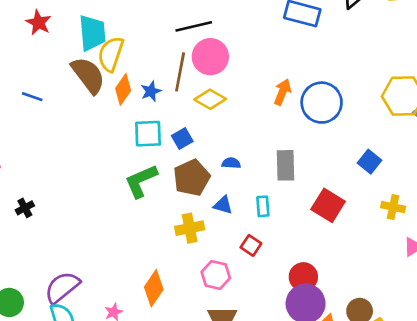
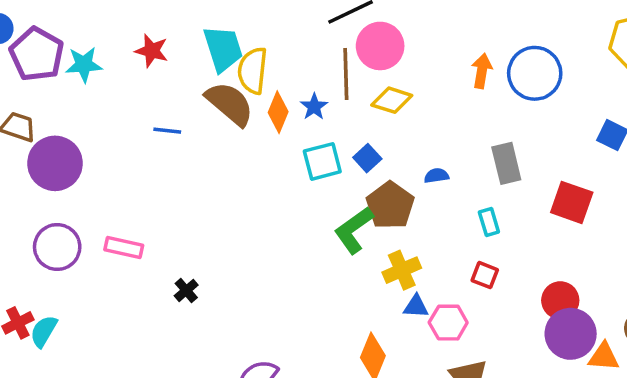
blue line: (32, 97) -> (167, 131), moved
green L-shape: (141, 181) -> (354, 230), moved
blue triangle: (223, 205) -> (416, 306), moved

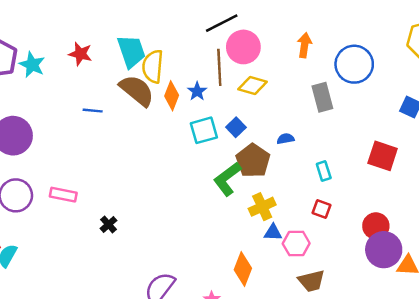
cyan star: (84, 65) -> (32, 65), turned 30
orange arrow: (482, 71) -> (305, 45), moved
gray rectangle: (506, 163) -> (322, 97), moved

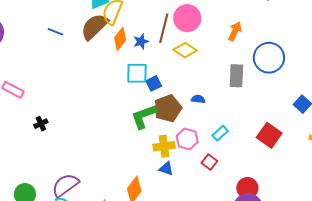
brown semicircle: (137, 90) -> (94, 27), turned -100
blue square: (236, 127) -> (154, 83), moved
cyan rectangle: (324, 171) -> (220, 133), turned 49
pink hexagon: (296, 243) -> (187, 139), moved

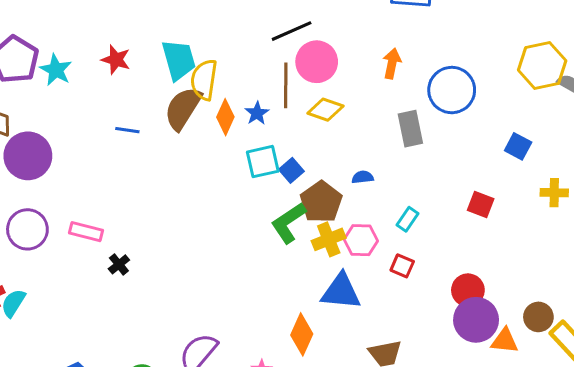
black cross: (41, 124) -> (119, 264), moved
red square: (269, 135) -> (481, 204), size x0.7
yellow cross: (164, 146) -> (329, 239), moved
blue triangle: (166, 169) -> (341, 291), size x1.8

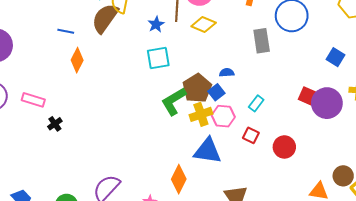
orange diamond: (225, 117) -> (77, 60), moved
blue square: (291, 170) -> (216, 92), moved
red circle: (468, 290) -> (284, 147), moved
purple circle: (476, 320) -> (327, 103), moved

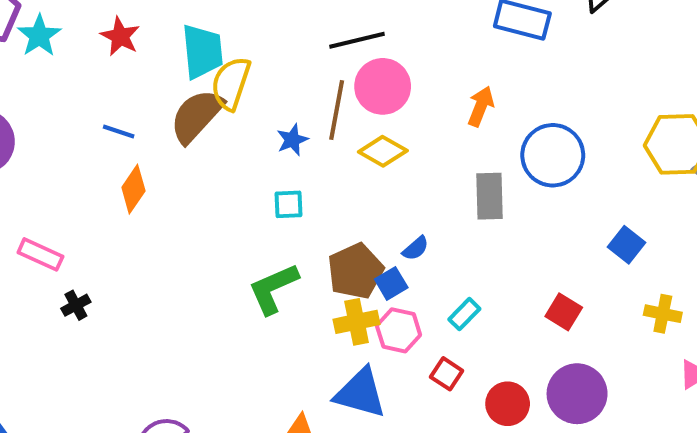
cyan square: (158, 58) -> (289, 204), size x0.7
blue semicircle: (227, 73) -> (416, 248), turned 136
green L-shape: (174, 101) -> (273, 289), moved
purple circle: (327, 103) -> (577, 394), moved

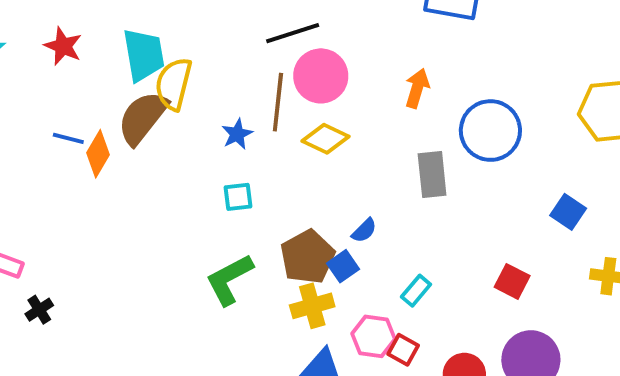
orange diamond: (133, 189) -> (98, 154), moved
pink hexagon: (399, 330) -> (373, 336), moved

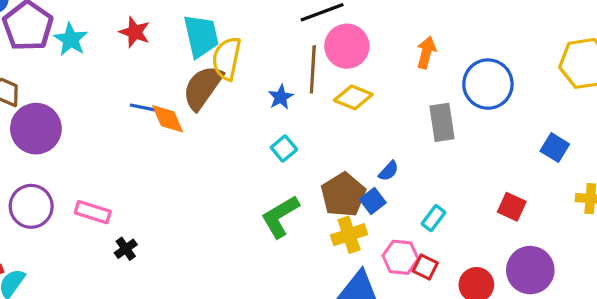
orange diamond: (98, 154) -> (168, 119), turned -51
cyan square: (238, 197) -> (284, 148), turned -30

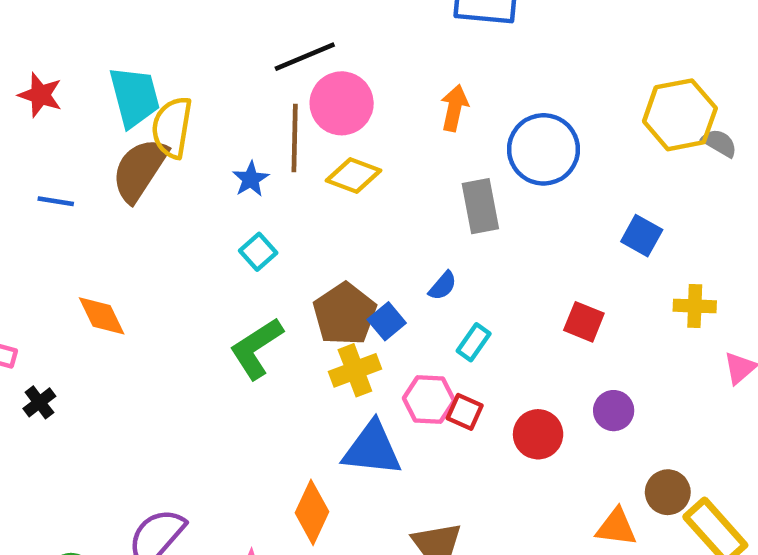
orange diamond: (168, 119) -> (102, 316), moved
blue semicircle: (389, 171) -> (443, 286), moved
purple circle: (530, 270) -> (614, 411), size x0.6

